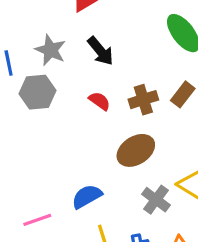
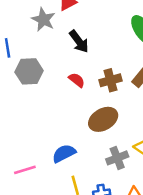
gray star: (50, 50) -> (43, 20), moved
gray cross: (156, 200) -> (117, 158), turned 30

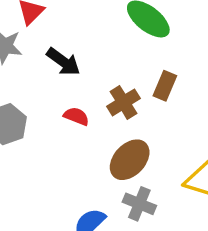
gray cross: (117, 158) -> (139, 204), moved, turned -30

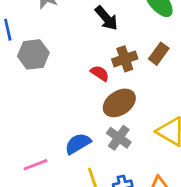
black arrow: (63, 62) -> (106, 18), moved
red semicircle: (76, 116) -> (100, 73), moved

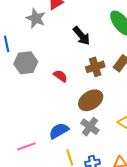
red semicircle: (100, 73) -> (60, 76), moved

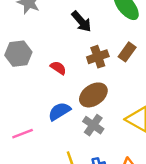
blue semicircle: (59, 131) -> (59, 111), moved
pink line: (26, 146) -> (23, 134), moved

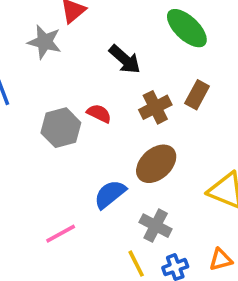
gray hexagon: (18, 54) -> (61, 128), moved
red semicircle: (58, 68) -> (99, 113), moved
gray cross: (93, 125) -> (156, 226), moved

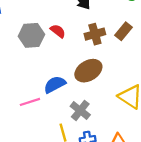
pink line: (61, 234) -> (30, 102), moved

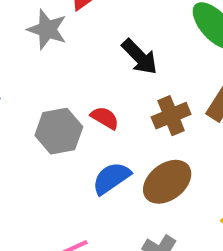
blue semicircle: (55, 84) -> (111, 178), moved

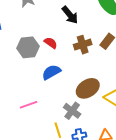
brown ellipse: (167, 182) -> (88, 88), moved

